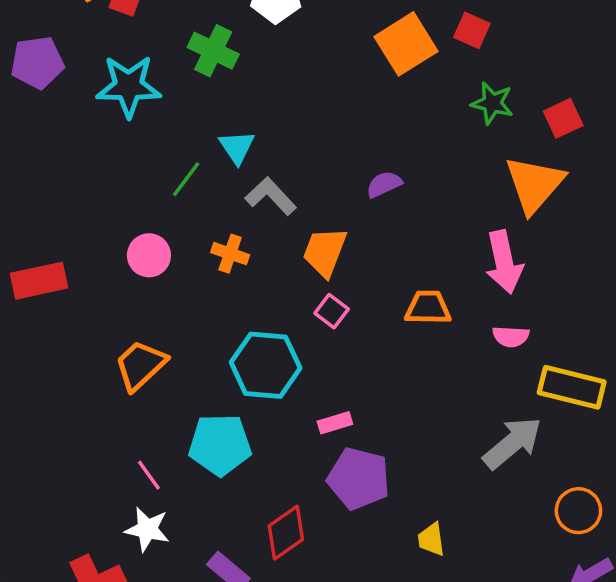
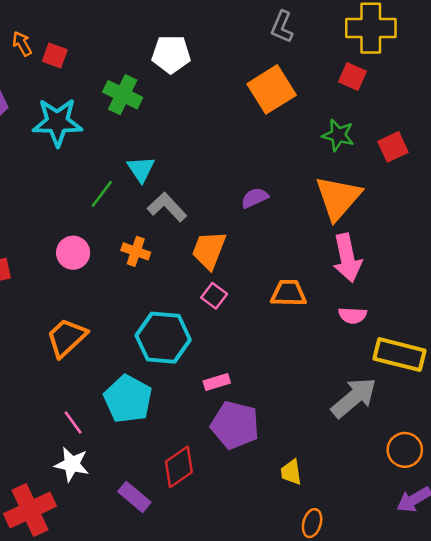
red square: (472, 30) -> (353, 76), moved
orange triangle: (534, 184) -> (338, 198), moved
cyan pentagon: (220, 445) -> (128, 399), turned 30

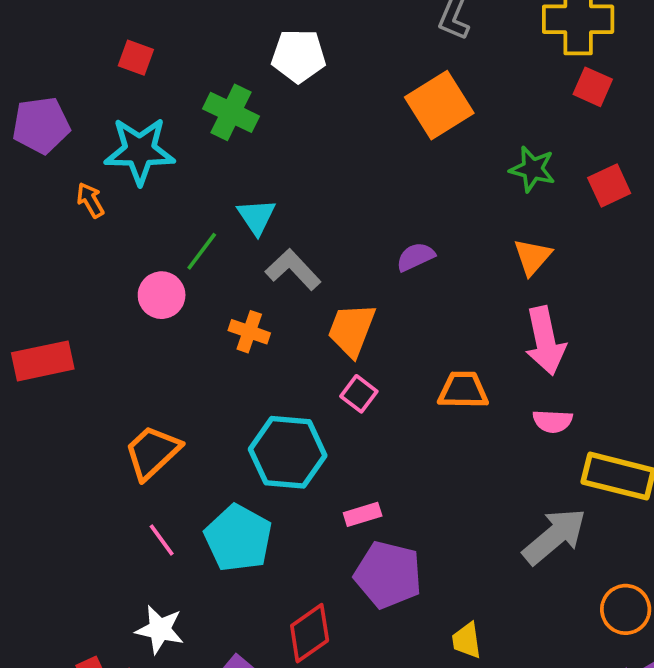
orange arrow: (22, 44) -> (90, 200), moved
red square: (353, 76) -> (593, 87), moved
orange triangle: (338, 198) -> (532, 257), size x0.6
pink circle: (73, 253) -> (162, 295), moved
pink line: (73, 422) -> (162, 540), moved

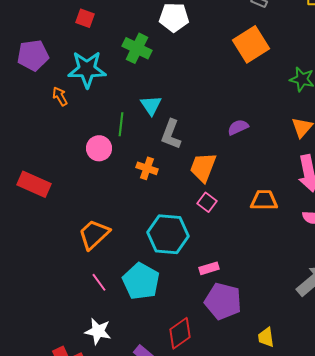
green line: (202, 251) -> (121, 124), turned -30
gray L-shape: (293, 270) -> (171, 134), turned -116
red rectangle: (43, 361) -> (34, 184), turned 36

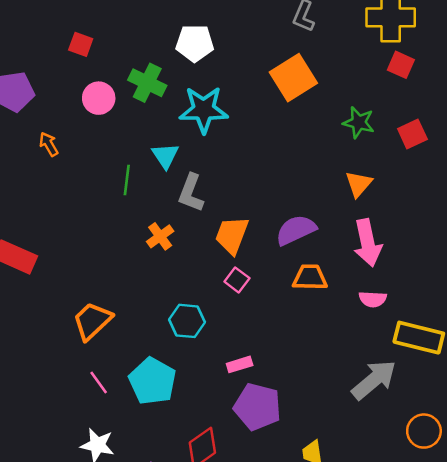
cyan star: (87, 69) -> (204, 110), moved
purple semicircle: (238, 127) -> (296, 230), moved, size x1.5
pink circle: (99, 148) -> (99, 98), moved
orange cross: (147, 168) -> (160, 236), turned 35
cyan hexagon: (168, 234) -> (187, 321), size x0.7

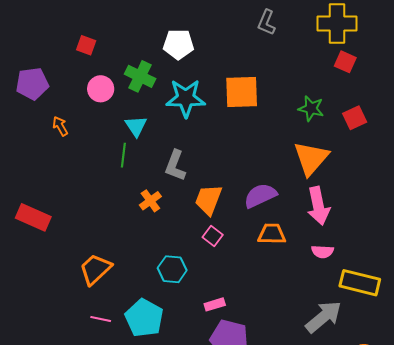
orange square: (293, 78) -> (242, 92), moved, turned 30
cyan triangle: (165, 156) -> (136, 126), moved
orange triangle: (359, 184) -> (311, 158), size x1.6
pink line: (99, 382) -> (101, 319), turned -42

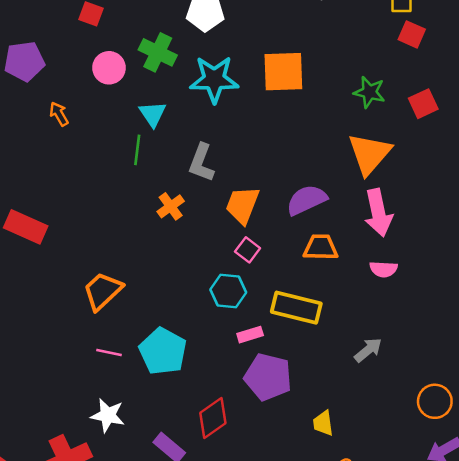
cyan hexagon: (172, 269) -> (228, 291), moved
yellow rectangle: (360, 283) -> (296, 308), moved
gray arrow: (324, 317) -> (368, 350), moved, size x0.6

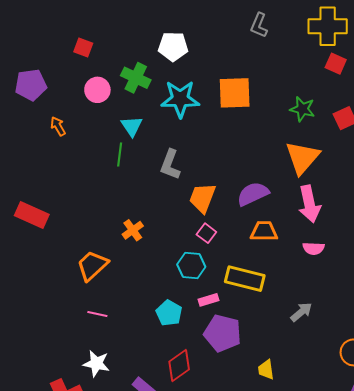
orange cross: (171, 206) -> (133, 230), moved
cyan pentagon: (163, 351) -> (169, 313), moved, size x0.7

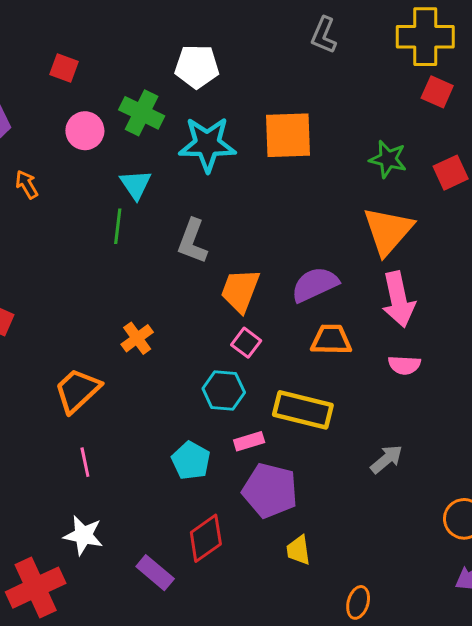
pink line: (97, 314) -> (85, 462), turned 66
yellow trapezoid: (266, 370) -> (298, 550), moved

